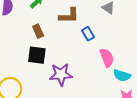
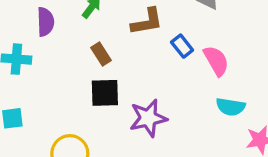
pink semicircle: (107, 58) -> (216, 61), moved
cyan semicircle: (122, 75) -> (231, 107), moved

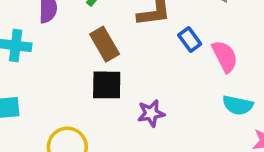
brown rectangle: (101, 54) -> (105, 44), size x1.4
purple star: (148, 118) -> (151, 113), size x0.7

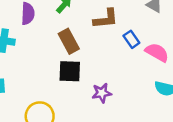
pink semicircle: (225, 56) -> (157, 52), turned -35

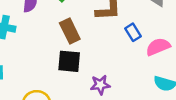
pink semicircle: (157, 52) -> (158, 47), turned -55

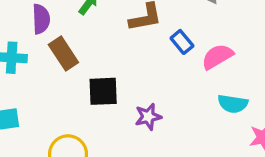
brown rectangle: (70, 31) -> (63, 54), moved

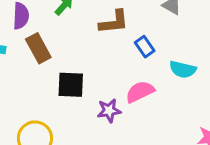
pink semicircle: (217, 57) -> (140, 92), moved
cyan semicircle: (233, 104) -> (183, 69), moved

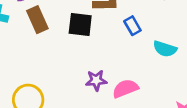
black square: (71, 85) -> (80, 25), moved
pink semicircle: (140, 92) -> (125, 88), moved

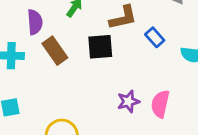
pink semicircle: (125, 88) -> (160, 104), turned -45

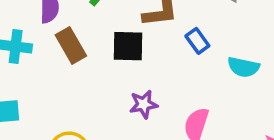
purple star: (128, 101) -> (144, 104), moved

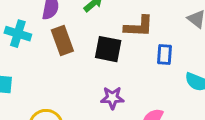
blue rectangle: (197, 41) -> (164, 55), turned 30

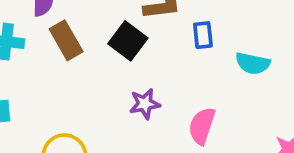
black square: (108, 49) -> (128, 41), turned 36

